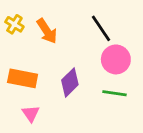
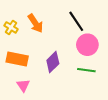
yellow cross: (14, 24) -> (11, 27), moved

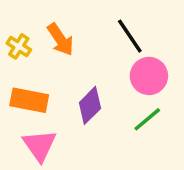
green line: (86, 70) -> (147, 119), turned -48
pink triangle: (23, 85) -> (40, 145), size x1.5

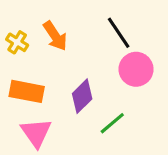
green line: (147, 119) -> (112, 123), moved

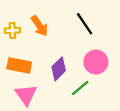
yellow cross: (17, 42) -> (12, 30), turned -35
pink circle: (136, 69) -> (96, 62), moved

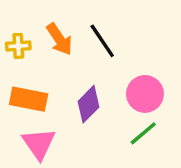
black line: (85, 24) -> (102, 41), moved
green line: (80, 88) -> (143, 133), moved

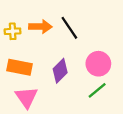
orange arrow: (59, 39) -> (40, 27), turned -55

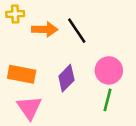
yellow cross: (13, 31) -> (15, 14), moved
green line: (97, 90) -> (108, 100), turned -36

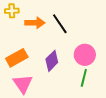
orange rectangle: (22, 74) -> (17, 58), turned -40

